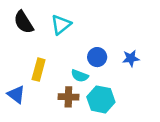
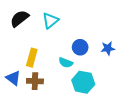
black semicircle: (24, 22) -> (20, 18), turned 84
brown cross: (68, 97) -> (35, 81), moved

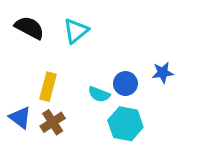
black semicircle: (20, 18) -> (29, 28), turned 66
blue circle: (80, 47) -> (125, 83), moved
brown cross: (35, 81) -> (53, 122), turned -35

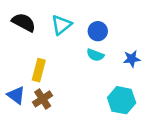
blue circle: (125, 83) -> (98, 31), moved
cyan semicircle: (99, 94) -> (95, 55), moved
cyan hexagon: (125, 124) -> (122, 100), moved

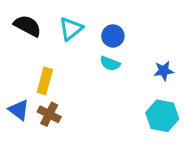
blue star: (132, 59) -> (164, 71), moved
brown cross: (43, 99) -> (49, 114), turned -30
cyan hexagon: (122, 100) -> (162, 116), moved

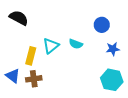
cyan triangle: (71, 29) -> (51, 46), moved
blue circle: (113, 36) -> (102, 25), moved
brown cross: (49, 114) -> (34, 79), turned -35

